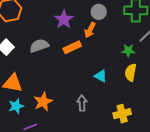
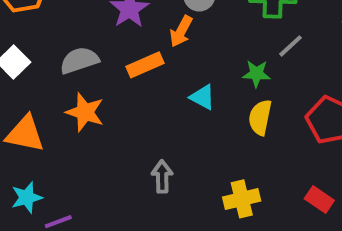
cyan triangle: (101, 76) -> (203, 97), moved
orange star: (43, 102) -> (85, 112), moved, turned -30
cyan star: (16, 106) -> (27, 197), moved

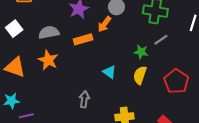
cyan triangle: (203, 97) -> (109, 72), moved

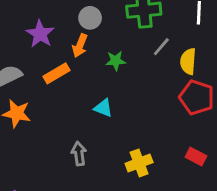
green star: (141, 52) -> (116, 61), moved
yellow semicircle: (140, 75) -> (188, 61), moved

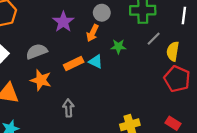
orange rectangle: (56, 73) -> (74, 63), moved
cyan triangle: (103, 108) -> (96, 62), moved
gray arrow: (79, 154) -> (68, 108), moved

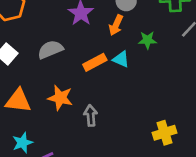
orange star: (41, 80) -> (60, 98), moved

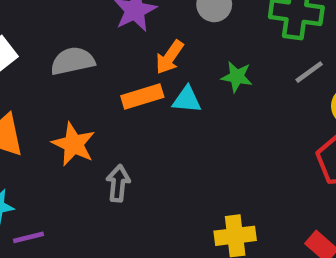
orange arrow: (116, 25) -> (170, 57), moved
cyan triangle: (121, 59) -> (187, 100), turned -30

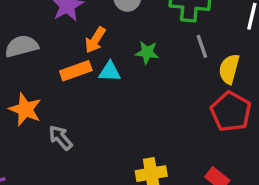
gray line: (309, 72) -> (202, 46), turned -70
gray arrow: (118, 183) -> (60, 138), turned -44

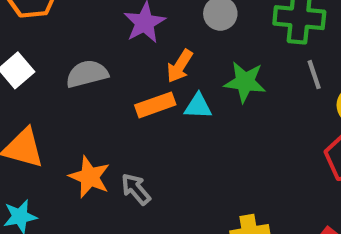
green star: (147, 52) -> (245, 82), size x1.4
orange star: (25, 109) -> (90, 177), moved

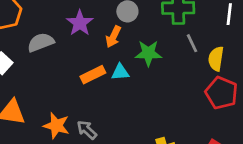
orange arrow: (180, 66) -> (113, 37), moved
gray semicircle: (87, 74) -> (41, 42), moved

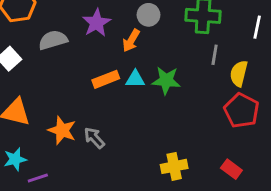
gray line: (192, 43) -> (215, 55), turned 30
green star: (148, 53) -> (166, 81), moved

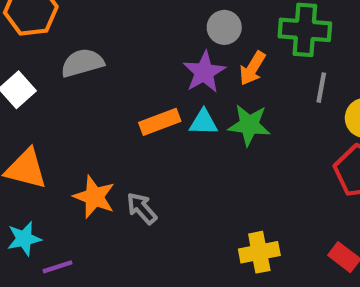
purple star: (97, 23) -> (204, 72), moved
orange arrow: (131, 41) -> (252, 68), moved

